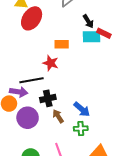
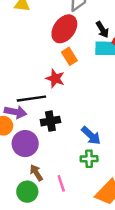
red ellipse: (32, 18) -> (64, 29), moved
orange rectangle: (62, 44) -> (69, 56), turned 56
brown arrow: (58, 116) -> (36, 173), moved

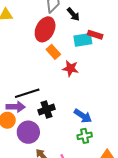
black arrow: (102, 30) -> (73, 14), moved
red star: (55, 78) -> (70, 68), moved

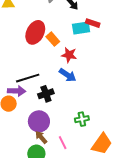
red ellipse: (45, 29) -> (35, 32), moved
blue arrow: (83, 116) -> (68, 75), moved
purple circle: (28, 132) -> (39, 121), moved

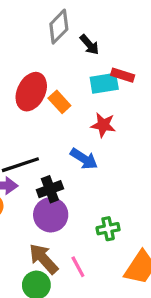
red star: (69, 55) -> (103, 125), moved
purple circle: (39, 121) -> (51, 215), moved
brown arrow: (41, 137) -> (44, 259), size x1.5

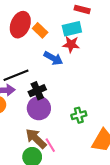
cyan rectangle: (104, 83) -> (72, 29), moved
blue arrow: (84, 159) -> (53, 58), moved
pink line: (78, 267) -> (50, 145), moved

